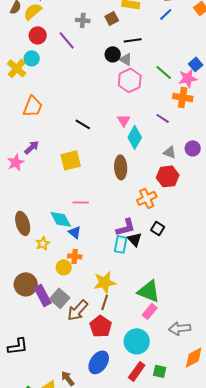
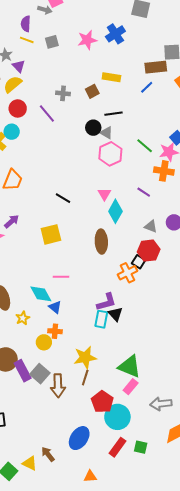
black square: (158, 228) -> (139, 262), moved
brown arrow: (78, 310) -> (58, 386), turned -45
red pentagon: (101, 326) -> (102, 402), moved

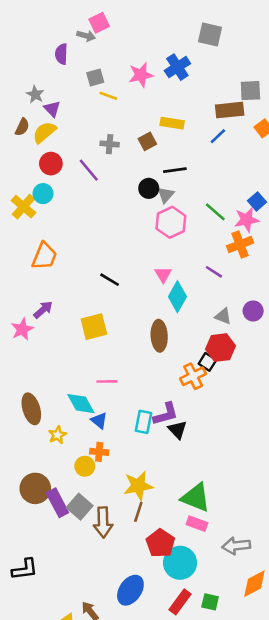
yellow line: (27, 40) -> (108, 96), moved
gray triangle: (106, 133) -> (166, 195), turned 40
orange cross: (164, 171) -> (240, 244), turned -30
cyan rectangle: (101, 319) -> (144, 422), moved
pink rectangle: (131, 387) -> (197, 524), turned 70

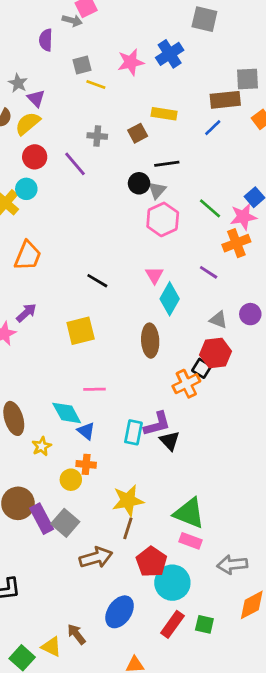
brown arrow: (103, 522) -> (96, 558), moved, turned -104

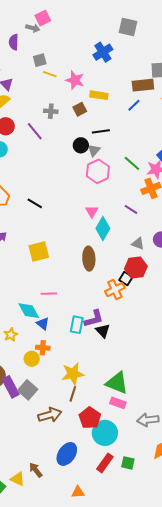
pink star: (131, 62) -> (75, 80), moved, turned 30
black line: (97, 281) -> (35, 203), moved

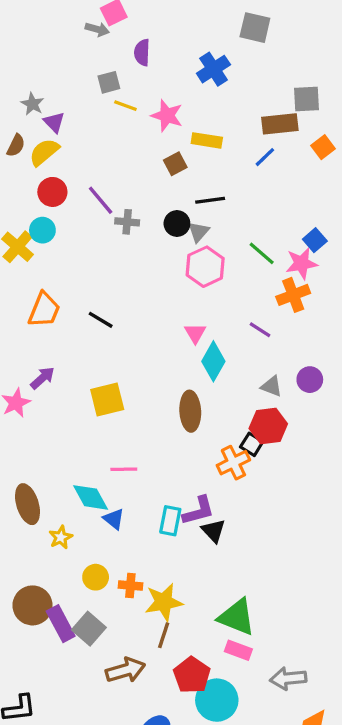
purple semicircle: (14, 42) -> (142, 52), moved
gray cross: (51, 111) -> (127, 222), moved
orange cross: (43, 348) -> (130, 585), moved

